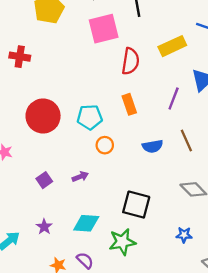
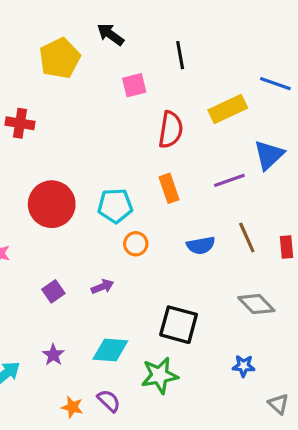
pink square: (104, 29) -> (134, 85), size x0.6
purple line: (174, 99) -> (229, 180), turned 50

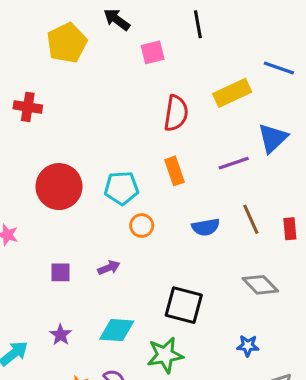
black line: (180, 55) -> (198, 24), moved
pink square: (134, 85) -> (153, 52), moved
purple square: (53, 291) -> (61, 272), turned 35

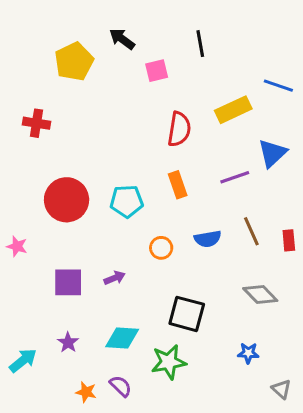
orange circle: (142, 226) -> (161, 248), moved
purple square: (61, 272) -> (68, 282), size x1.5

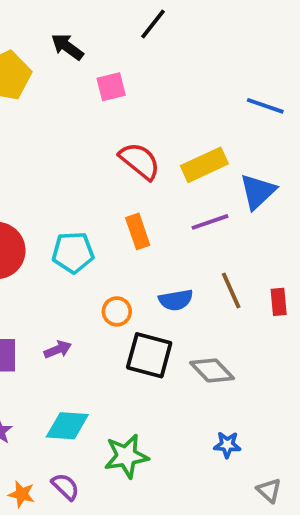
black line: (200, 44) -> (153, 24), moved, turned 48
yellow rectangle: (233, 110) -> (204, 165), moved
red semicircle: (179, 129) -> (140, 161), turned -60
gray diamond: (260, 294) -> (212, 370), moved
black square: (187, 314) -> (149, 355), moved

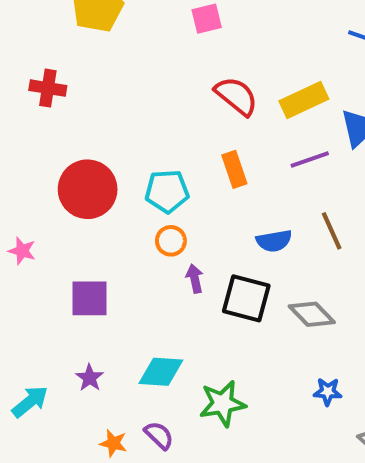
orange circle: (117, 311) -> (171, 241), moved
purple arrow: (58, 350) -> (195, 279), moved, turned -80

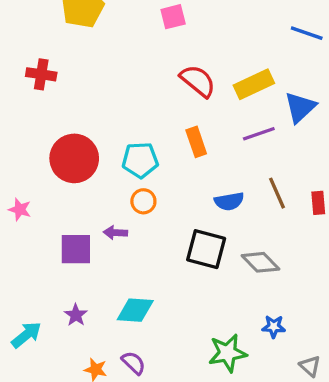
purple arrow: (195, 279) -> (115, 233), moved, turned -75
green star: (222, 404) -> (228, 353), moved

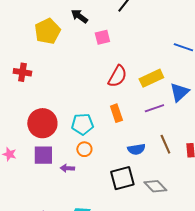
red semicircle: (198, 81) -> (117, 76), turned 80
purple square: (76, 249) -> (43, 155), moved
black square: (206, 249) -> (122, 178), turned -30

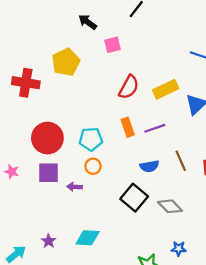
yellow pentagon: (47, 31) -> (66, 62), moved
red cross: (22, 72) -> (26, 83), size x1.4
purple line: (154, 108) -> (155, 128), moved
black square: (122, 178) -> (134, 198), turned -35

